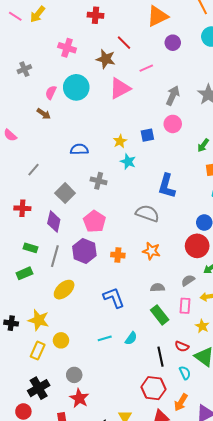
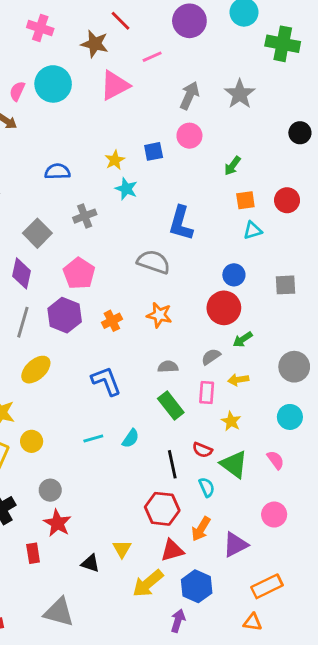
purple circle: (173, 43) -> (189, 21), size x1.5
gray cross: (99, 181) -> (85, 216), turned -35
orange cross: (118, 255) -> (112, 321), turned -32

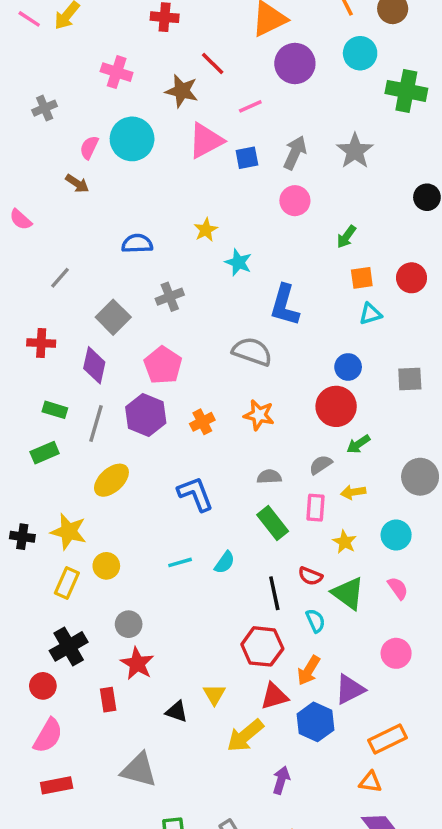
blue square: (154, 151) -> (247, 158), moved
cyan star: (126, 189) -> (238, 262), moved
cyan circle: (290, 417) -> (396, 535), moved
blue hexagon: (197, 586) -> (315, 722), moved

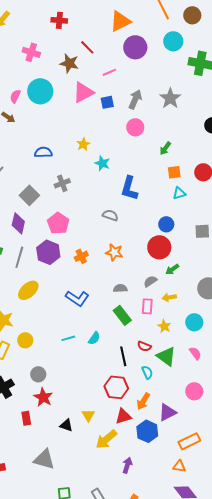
gray semicircle: (252, 352) -> (110, 215), size x0.7
blue L-shape: (195, 494) -> (77, 298), turned 145

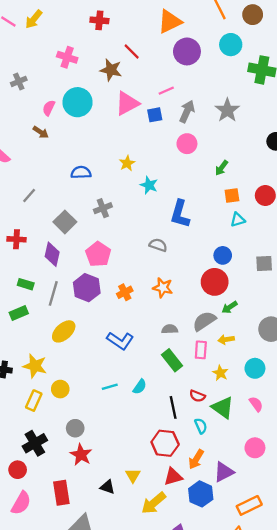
pink line: (109, 72) -> (166, 91), moved
gray semicircle: (150, 281) -> (204, 321), size x1.5
red rectangle: (26, 418) -> (61, 493), moved, size x1.5

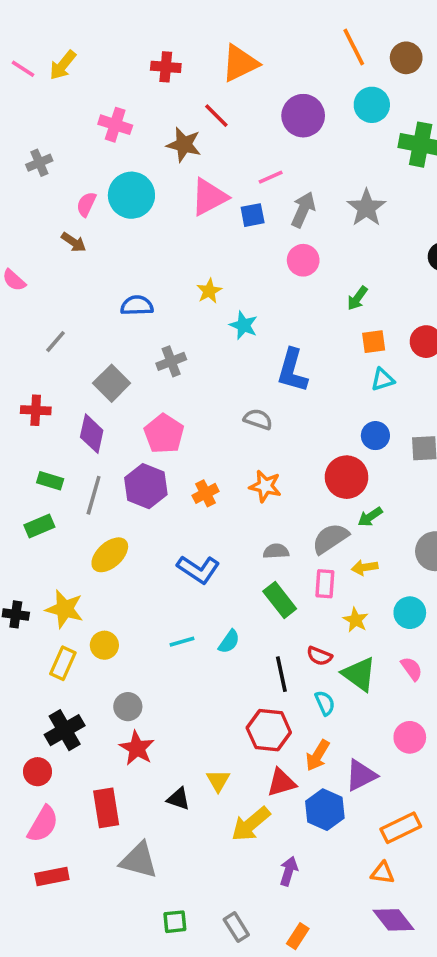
orange triangle: (170, 22) -> (240, 63), moved
blue circle: (223, 255) -> (375, 436), moved

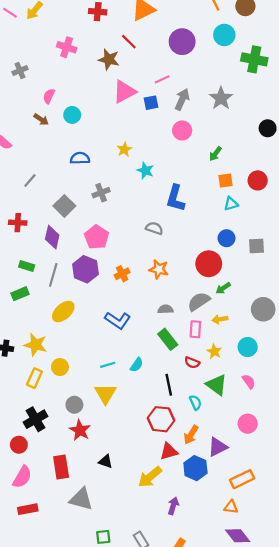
cyan circle: (131, 195) -> (72, 115), moved, size x0.6
red semicircle: (319, 656) -> (192, 363), moved
yellow triangle: (218, 781) -> (105, 394), moved, size x1.5

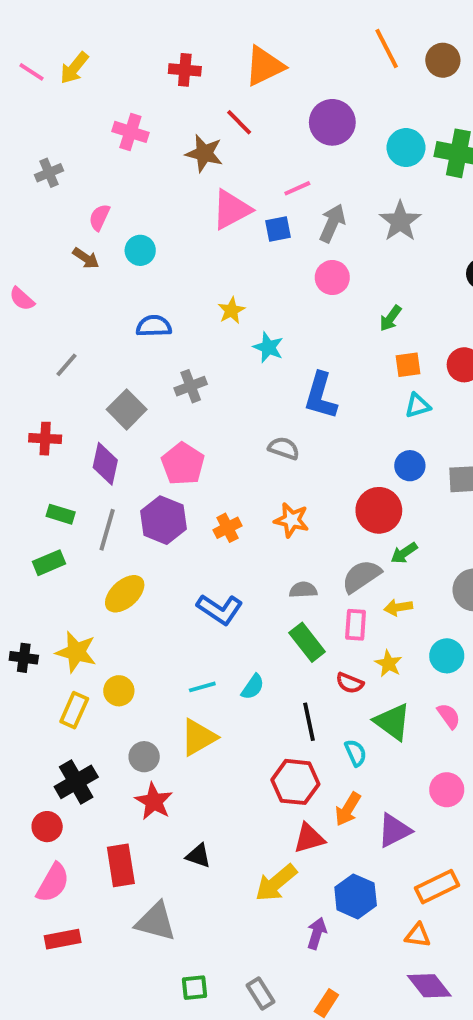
cyan circle: (224, 35) -> (406, 148), moved
yellow triangle: (105, 394) -> (198, 737), turned 30
blue hexagon: (195, 468) -> (356, 896), moved

